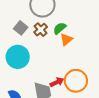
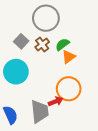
orange circle: (76, 81) -> (69, 89), moved

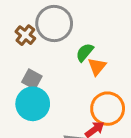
gray square: (21, 41) -> (32, 79), moved
brown cross: (42, 44) -> (25, 35), moved

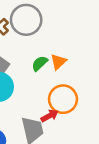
green semicircle: (85, 52) -> (40, 63), moved

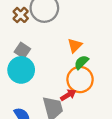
green semicircle: (40, 63) -> (81, 62), moved

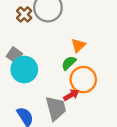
gray square: (22, 50) -> (14, 55), moved
green semicircle: (81, 62) -> (69, 63), moved

